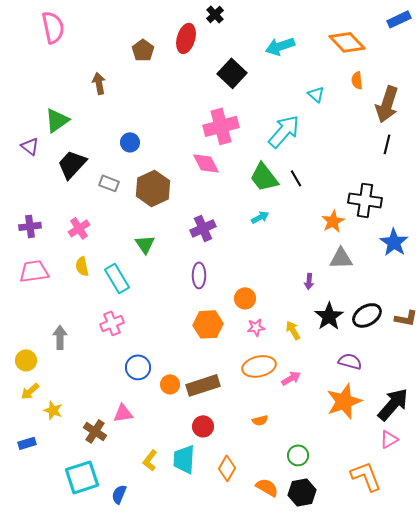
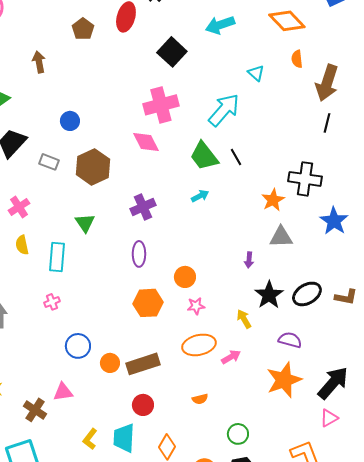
cyan rectangle: (117, 278) -> (57, 257), turned 36
pink cross: (112, 323) -> (52, 302), size x0.7
yellow arrow: (293, 330) -> (244, 319), moved

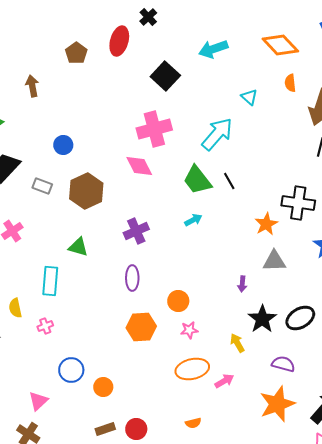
green triangle: (85, 223) -> (78, 247), turned -40
yellow semicircle: (22, 245) -> (15, 308), moved
brown rectangle: (143, 364) -> (105, 429), moved, size x0.6
pink triangle: (63, 392) -> (38, 401), moved, turned -35

